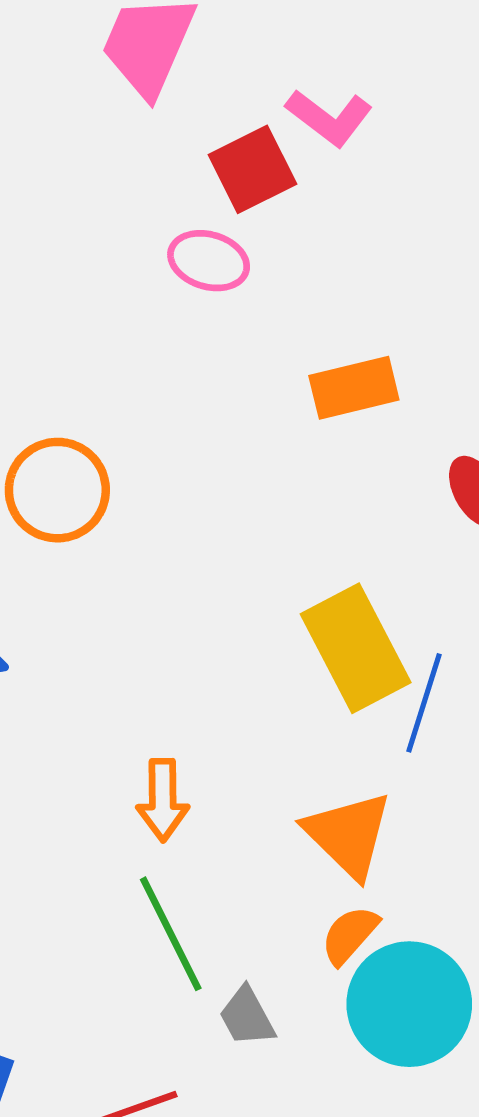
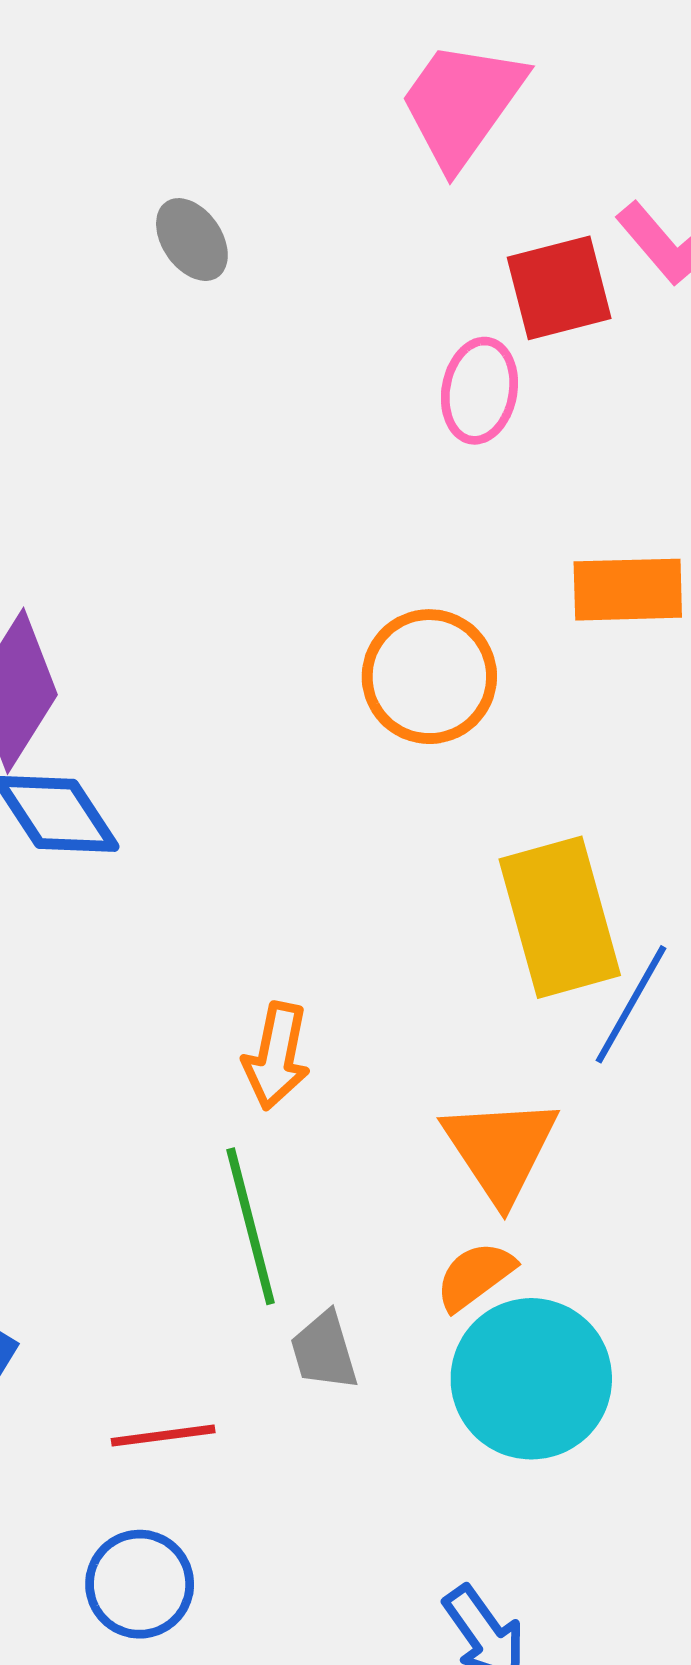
pink ellipse: (209, 261) -> (479, 391), turned 72
orange circle: (57, 490) -> (429, 677), moved

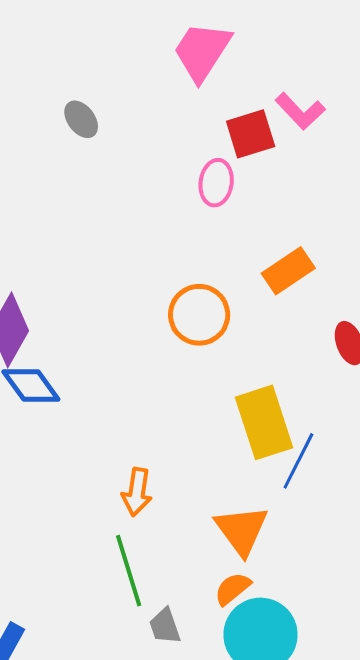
orange rectangle: (628, 590) -> (288, 271), turned -30

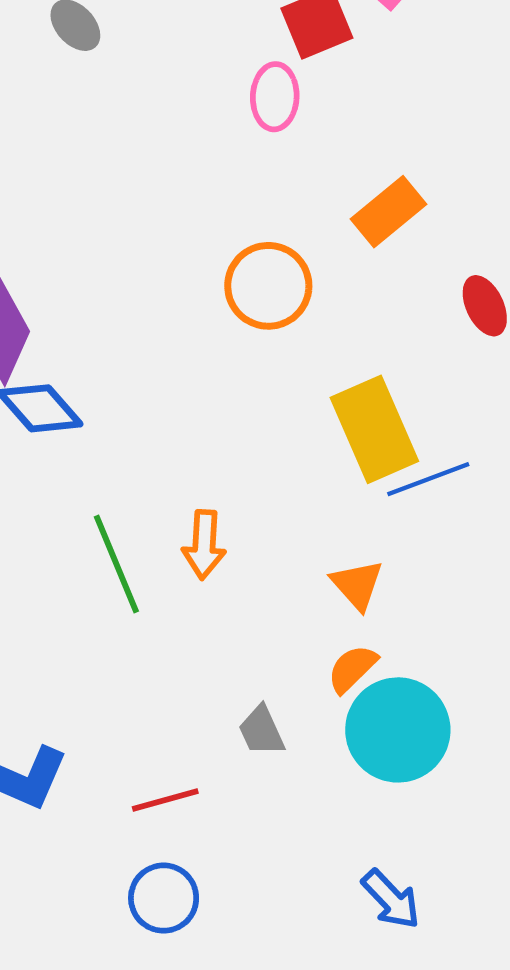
blue line: (298, 461) -> (428, 479), turned 48
orange triangle: (242, 530) -> (357, 585), size x0.7
green line: (129, 571) -> (116, 564), moved

